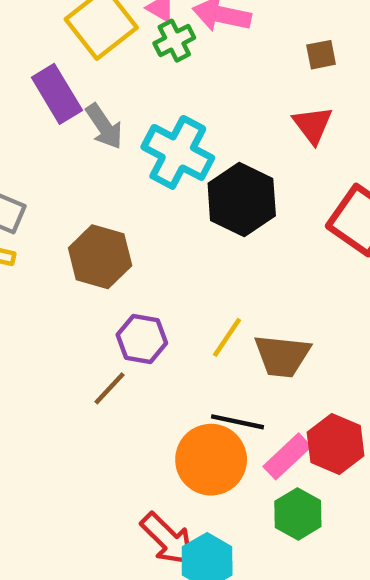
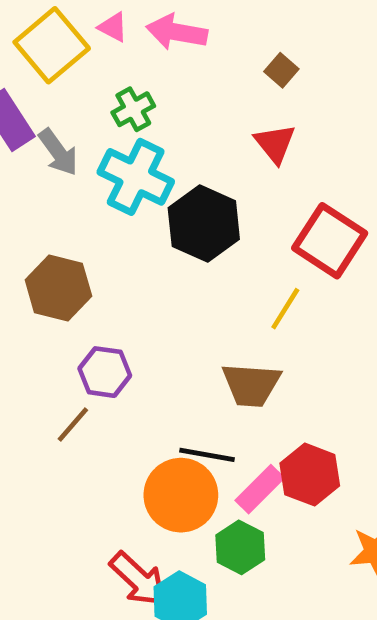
green cross: (174, 41) -> (133, 109), moved
brown square: (321, 55) -> (281, 70), turned -36
yellow line: (227, 337) -> (285, 309), moved
green hexagon: (298, 514) -> (240, 547), moved

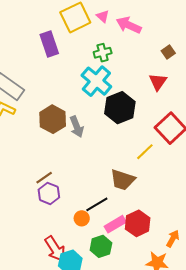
gray arrow: (58, 152) -> (77, 127), moved
purple hexagon: (105, 372) -> (49, 193), moved
black line: (207, 455) -> (97, 204), turned -55
orange circle: (181, 495) -> (82, 218), size x0.5

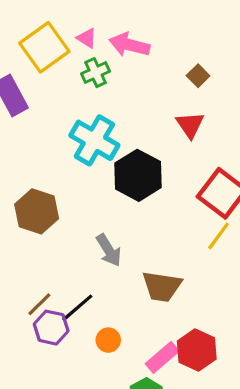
green cross: (103, 53) -> (96, 73), moved
gray arrow: (77, 127) -> (109, 250), moved
yellow line: (145, 152) -> (219, 236), moved
black line: (97, 204) -> (77, 308), moved
orange circle: (82, 218) -> (108, 340), moved

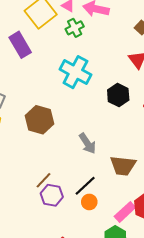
black hexagon: (138, 175) -> (118, 95), moved, size x0.7
black line: (77, 308) -> (85, 186), moved

